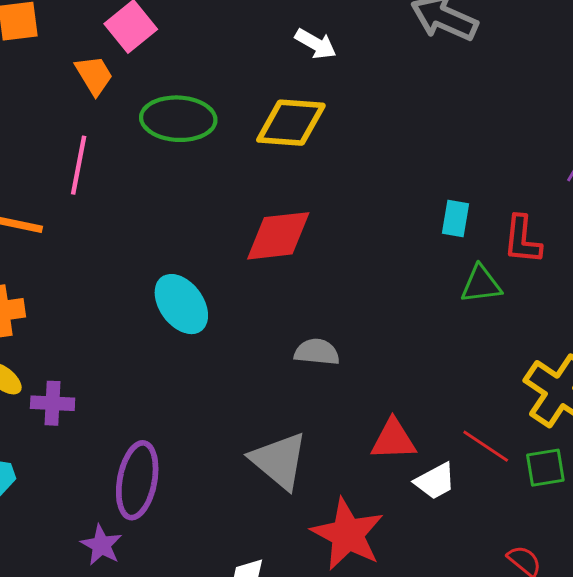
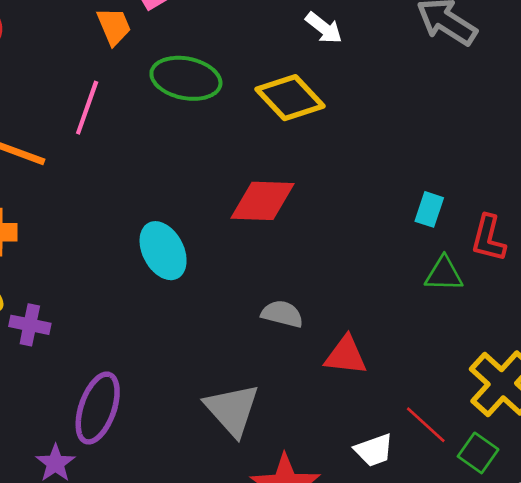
yellow diamond: (291, 123) -> (290, 98), turned 34
red triangle: (393, 440) -> (346, 355), moved
green square: (545, 468) -> (478, 453), turned 36

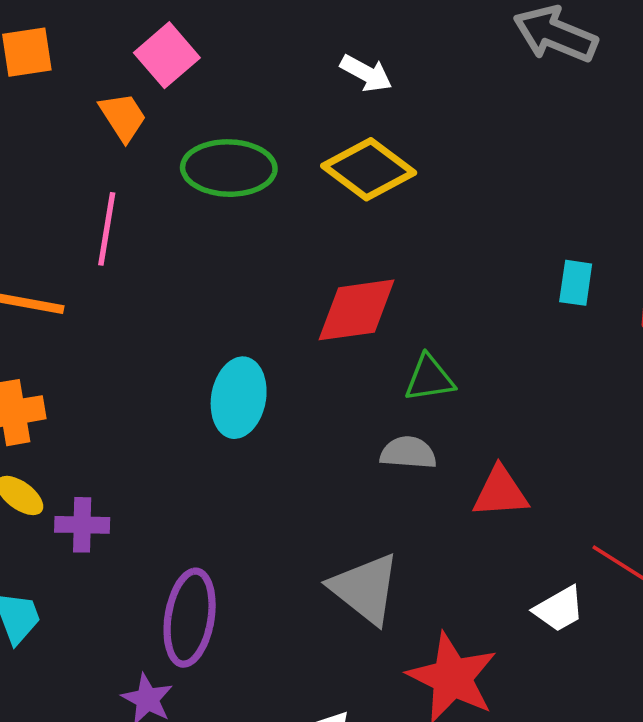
white arrow: (324, 28) -> (366, 73), moved
cyan ellipse: (163, 251) -> (239, 398), turned 48
green triangle: (444, 274) -> (429, 378), moved

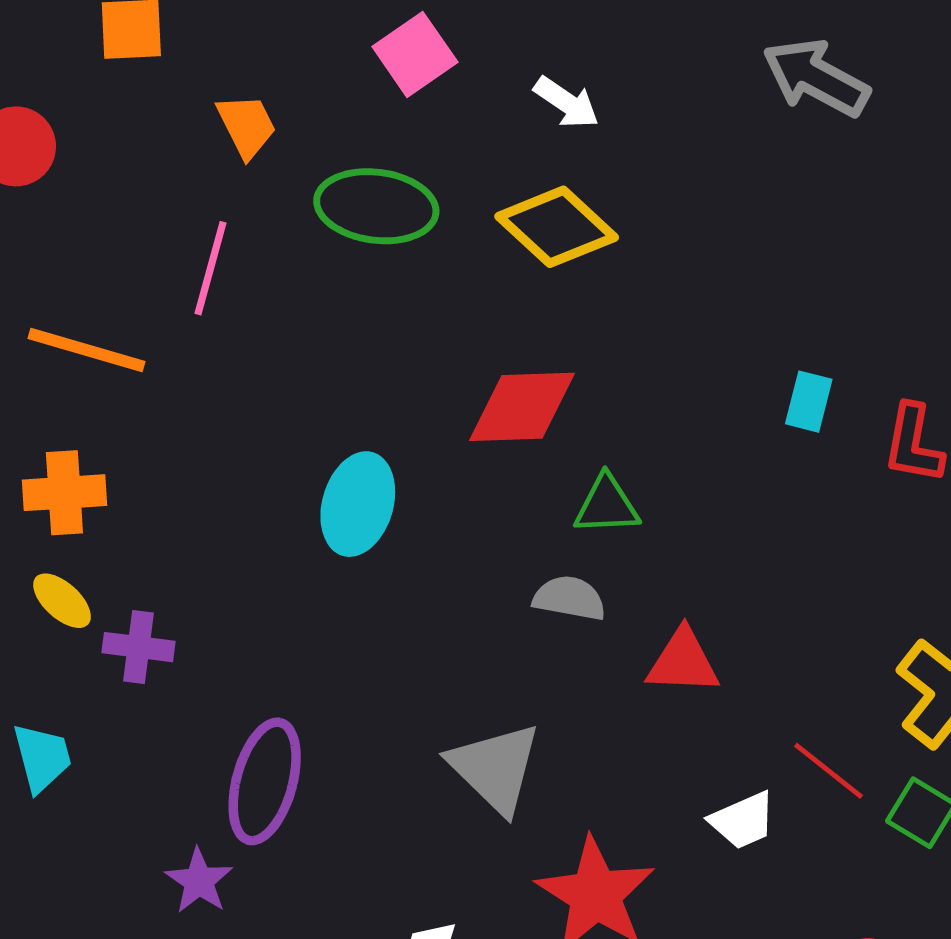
pink square: (167, 55) -> (415, 54), moved

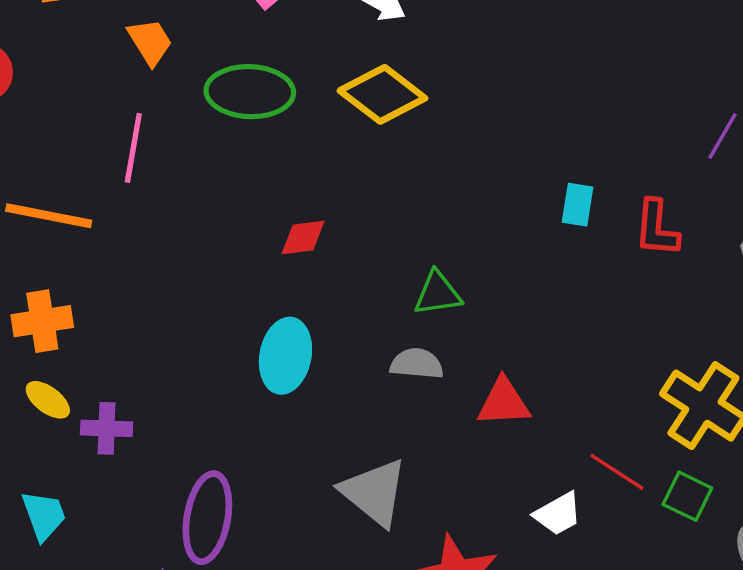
red diamond: (522, 407) -> (303, 238), moved, size x0.6
cyan ellipse: (358, 504) -> (285, 356), moved

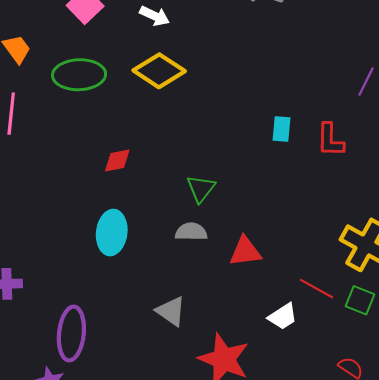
green triangle: (438, 293) -> (201, 189), turned -40
gray triangle: (374, 492) -> (171, 311), size x0.7

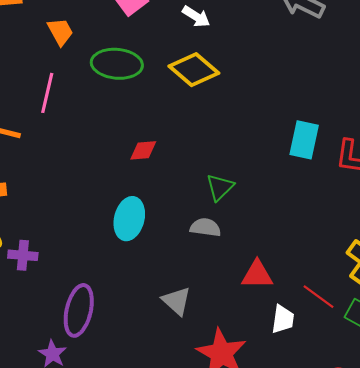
cyan rectangle: (282, 129) -> (304, 140), size x1.5
red triangle: (245, 251) -> (257, 275), moved
white trapezoid: (283, 316) -> (283, 319), turned -56

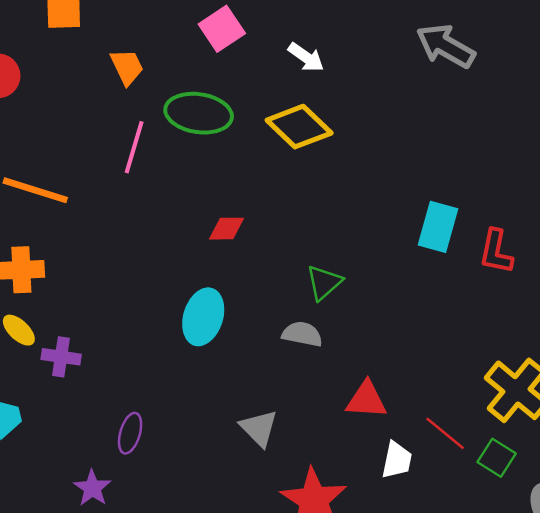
pink line: (47, 93) -> (134, 147), moved
purple ellipse: (79, 310) -> (130, 433), size x0.6

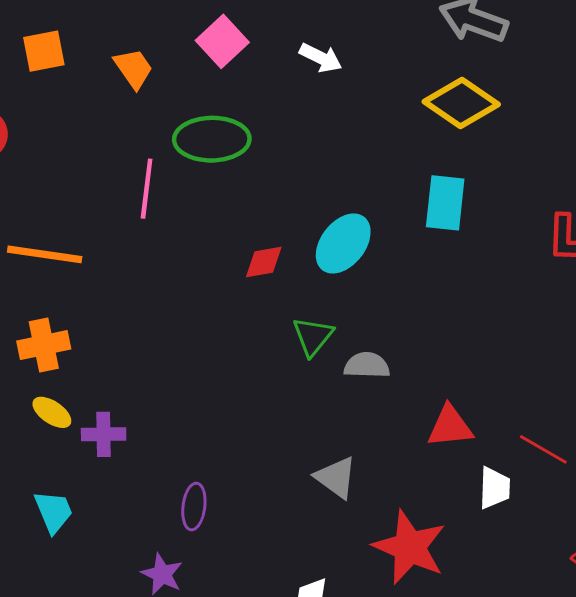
orange trapezoid: (127, 67) -> (133, 68), moved
yellow diamond: (299, 127) -> (461, 103), moved
cyan rectangle: (438, 227) -> (445, 203), moved
green triangle: (324, 283) -> (313, 336), moved
cyan ellipse: (203, 317) -> (343, 243), moved, turned 30

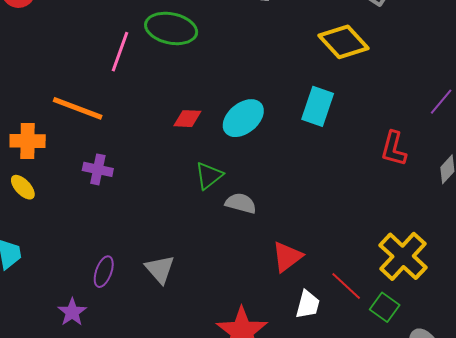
orange line: (45, 254) -> (78, 108), moved
red triangle: (450, 427) -> (287, 257), turned -44
purple cross: (104, 434) -> (98, 169), moved
gray triangle: (336, 477) -> (160, 269), moved

